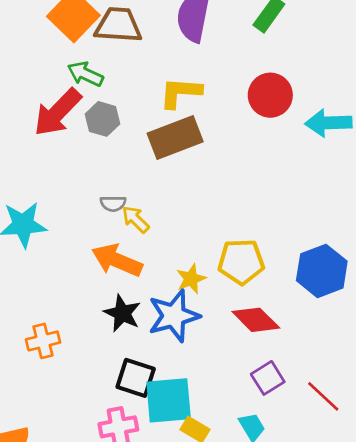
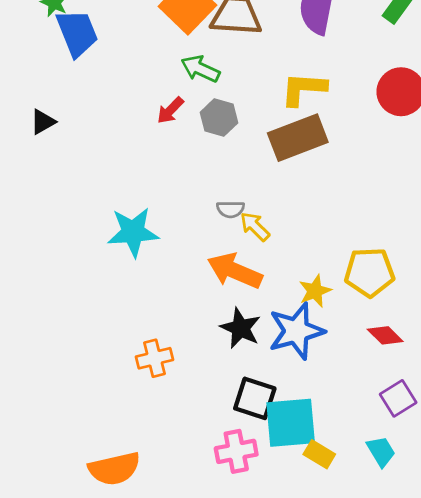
red arrow: (58, 112) -> (170, 110), size x0.5
red diamond: (256, 320) -> (385, 335), size x0.7

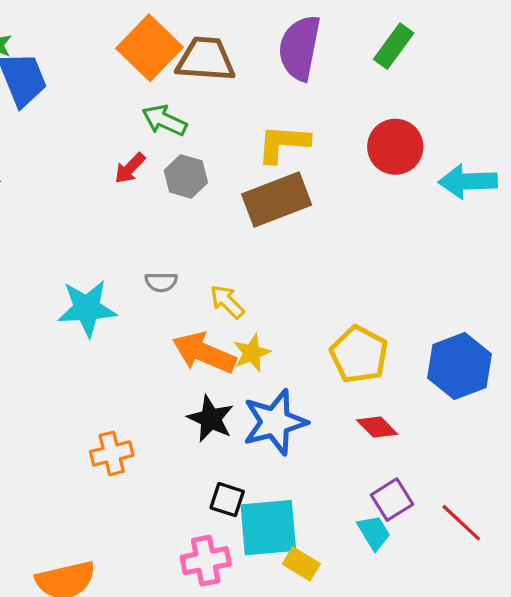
gray semicircle: (230, 209) -> (161, 282), moved
yellow pentagon: (369, 272) -> (359, 354), turned 30
yellow star: (315, 291) -> (252, 353), moved
black square: (255, 398) -> (227, 500), size x0.7
cyan trapezoid: (381, 451) -> (374, 533), moved

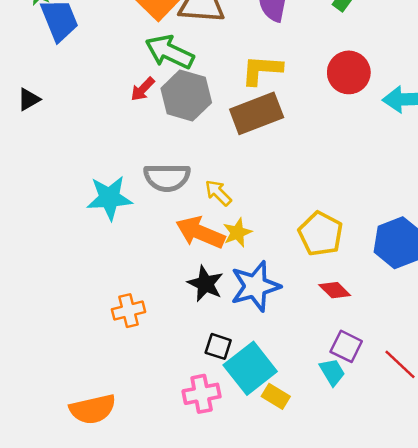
green arrow: (164, 120) -> (170, 52), size x1.4
gray hexagon: (186, 176) -> (186, 96), size x1.5
gray semicircle: (161, 282) -> (167, 177), size x1.8
purple square: (392, 500) -> (346, 346), turned -32
cyan square: (268, 528) -> (250, 368), turned -33

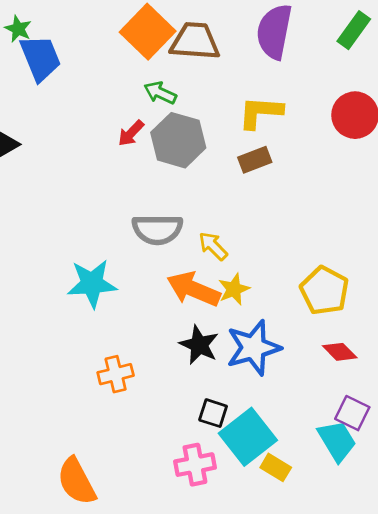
green arrow: (170, 52) -> (160, 93), size x0.6
brown rectangle: (257, 113) -> (255, 160), size x0.6
cyan star: (109, 198) -> (92, 284), moved
cyan trapezoid: (332, 372) -> (337, 441), size x1.4
orange semicircle: (93, 409) -> (77, 481), turned 75

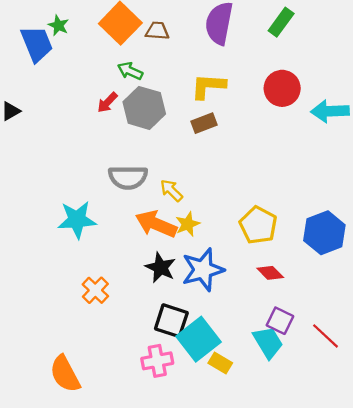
green star: (18, 29) -> (58, 25), moved
brown trapezoid: (195, 41) -> (157, 31), size x0.6
orange cross: (116, 374) -> (95, 290), turned -32
black square: (213, 413) -> (171, 321), size x1.5

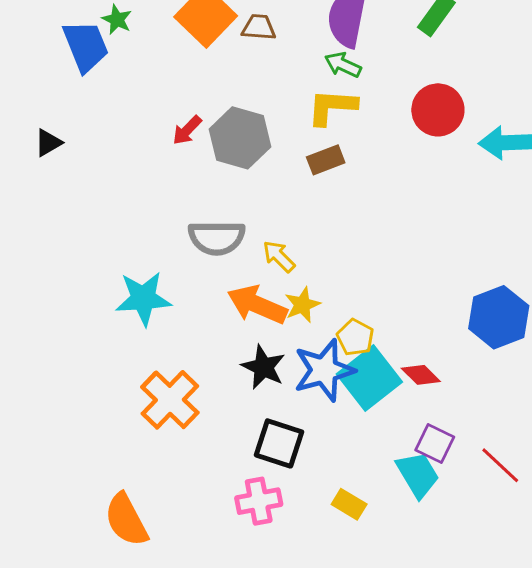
green arrow: (130, 71) -> (343, 65), moved
yellow pentagon: (258, 225) -> (355, 337), moved, size x0.7
orange cross: (95, 290) -> (170, 400), size x1.5
cyan square: (199, 339) -> (369, 378), moved

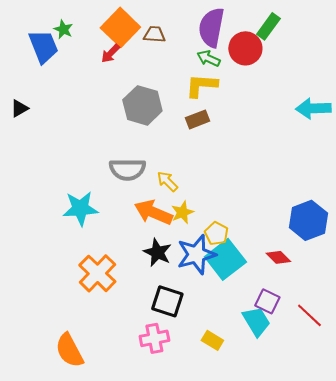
red circle: (438, 110) -> (245, 48), moved
red arrow: (187, 130) -> (110, 53), moved
red diamond: (421, 375) -> (278, 257), moved

